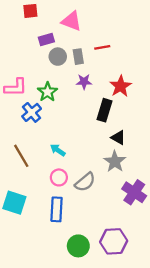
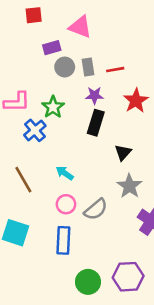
red line: (102, 47) -> (115, 70), moved
black rectangle: (105, 110) -> (96, 123), moved
black triangle: (118, 138) -> (123, 152), moved, turned 42

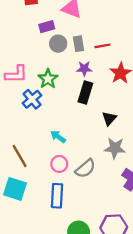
brown line: (23, 180) -> (20, 156), moved
gray star: (129, 186) -> (115, 148), turned -30

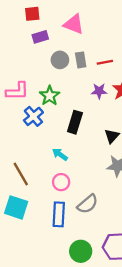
purple rectangle: (47, 27) -> (40, 37), moved
purple star: (84, 69) -> (99, 91), moved
black rectangle: (85, 92) -> (75, 122), moved
gray semicircle: (85, 168) -> (88, 204), moved

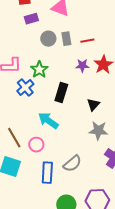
cyan arrow: (60, 154) -> (48, 121), size x1.5
pink circle: (61, 182) -> (36, 145), moved

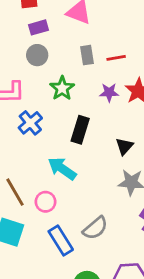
gray circle: (48, 39) -> (37, 55), moved
green star: (39, 70) -> (62, 88), moved
blue rectangle: (47, 173) -> (61, 240), turned -35

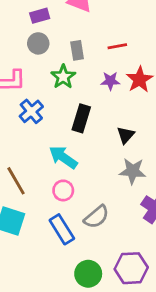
gray rectangle: (87, 55) -> (77, 50), moved
pink circle: (45, 202) -> (63, 190), moved

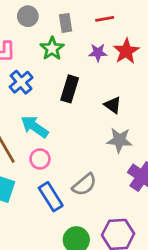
black triangle: (126, 135) -> (113, 105), turned -36
cyan arrow: (63, 157) -> (35, 127), moved
pink circle: (63, 190) -> (40, 159), moved

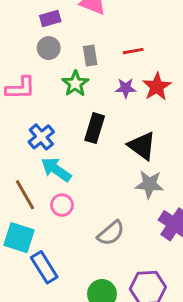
blue cross: (21, 82) -> (41, 137), moved
black triangle: (113, 105) -> (142, 146), size x1.5
blue rectangle: (51, 197) -> (44, 267), moved

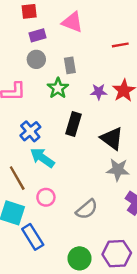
red line: (133, 51) -> (120, 45), moved
pink circle: (62, 205) -> (46, 197), moved

